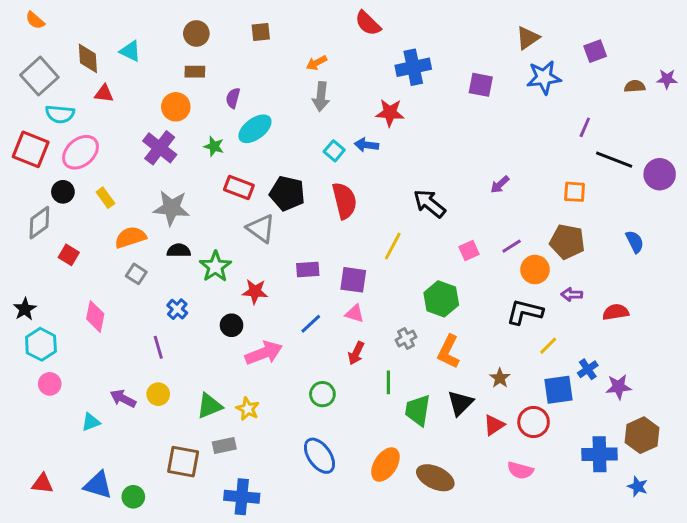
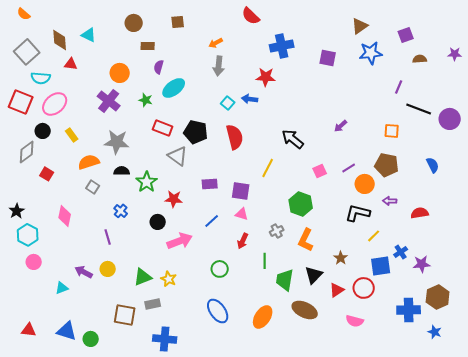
brown rectangle: (195, 72) -> (148, 46), moved
brown semicircle: (635, 86) -> (420, 59), moved
brown ellipse: (435, 478) -> (305, 310), moved

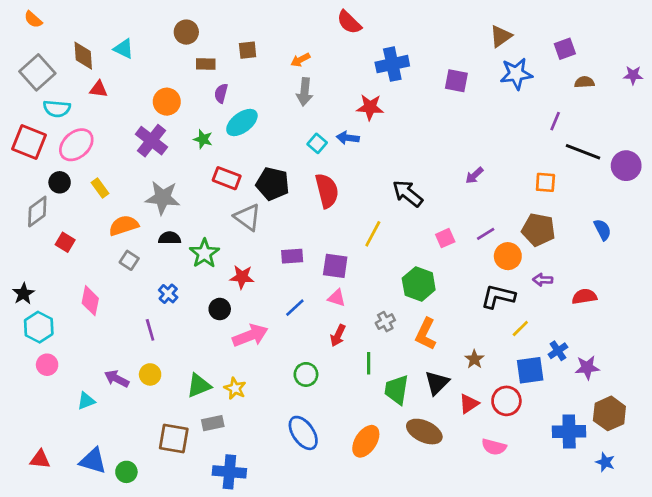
brown square: (178, 22) -> (248, 50), moved

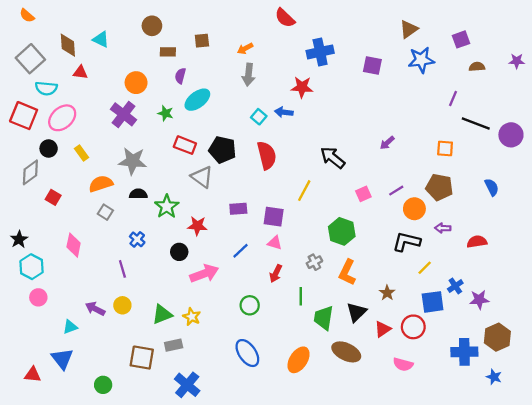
blue triangle: (93, 461) -> (62, 359), moved, turned 35
blue cross: (229, 472) -> (187, 385), turned 35

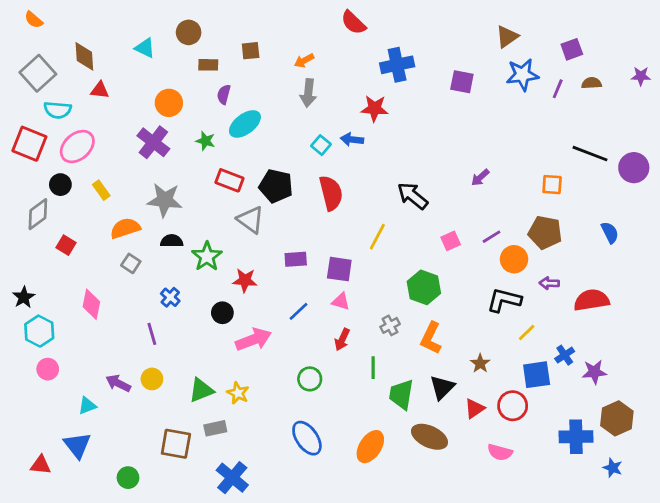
cyan triangle: (101, 39) -> (145, 48), moved
purple line: (453, 99) -> (558, 89), moved
red semicircle: (477, 242) -> (592, 300), size x1.4

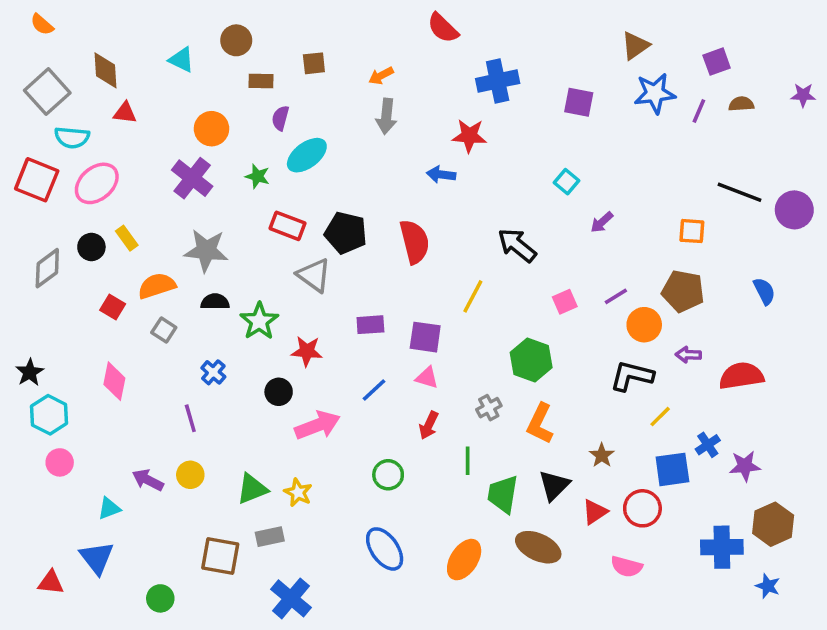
cyan square: (321, 145) -> (566, 182), moved
black circle: (60, 185) -> (91, 247), moved
red square: (66, 245) -> (113, 307), moved

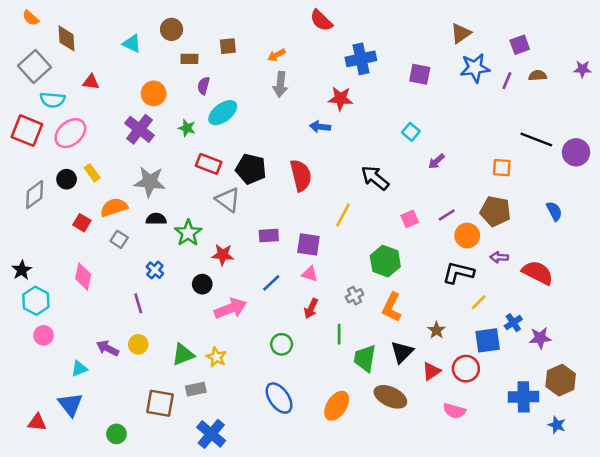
brown diamond: (106, 70) -> (67, 38), moved
red semicircle: (741, 376) -> (538, 273), turned 36

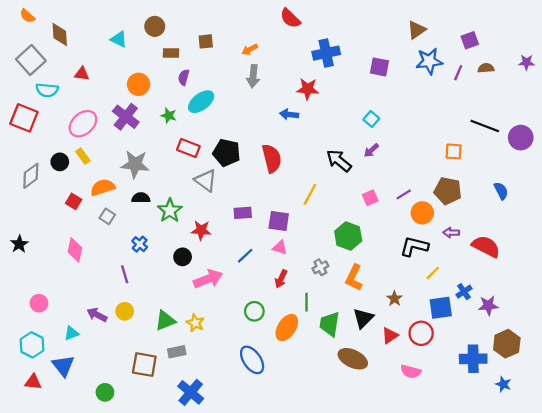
pink ellipse: (70, 133) -> (83, 124), moved
purple arrow: (436, 161) -> (371, 150), moved
cyan hexagon: (36, 301) -> (32, 345), moved
orange ellipse: (337, 406) -> (287, 327), moved

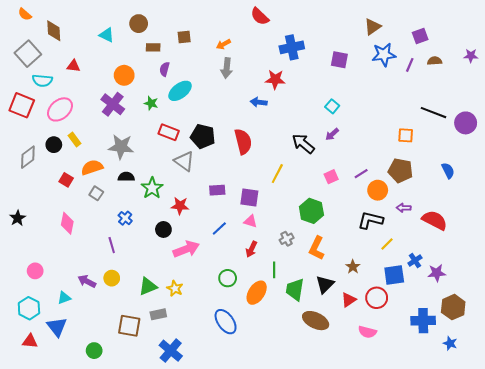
pink ellipse: (83, 124) -> (60, 109), moved

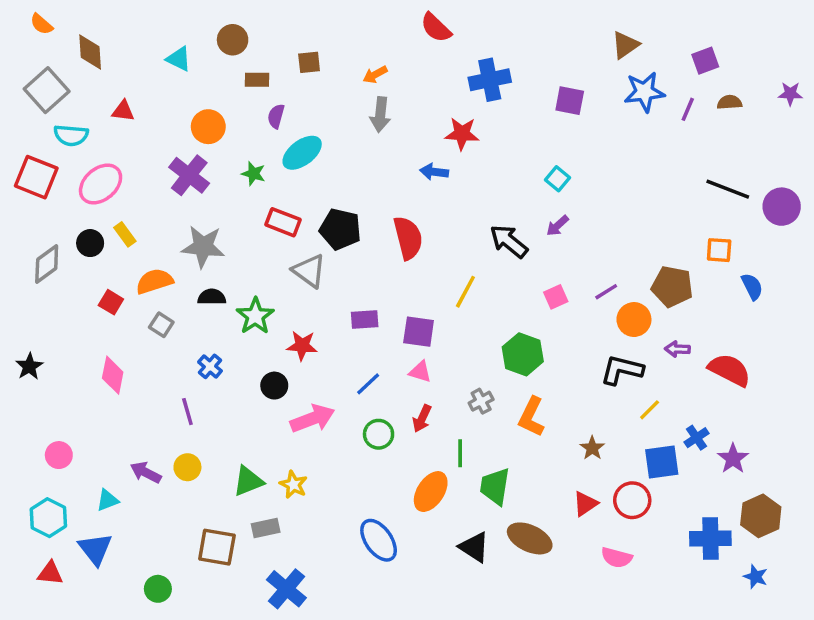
orange square: (406, 135) -> (719, 250), moved
purple star: (437, 273) -> (733, 459), turned -30
green circle: (228, 278) -> (379, 434), moved
black triangle: (325, 284) -> (474, 547), moved, turned -42

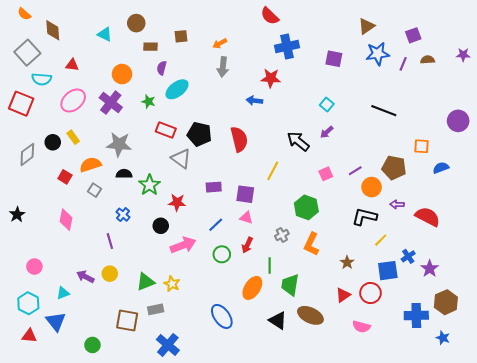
red semicircle: (436, 28) -> (270, 16), moved
pink ellipse: (101, 184) -> (73, 101), moved
black line: (728, 189) -> (384, 111), moved
blue semicircle: (752, 287) -> (441, 168), turned -84

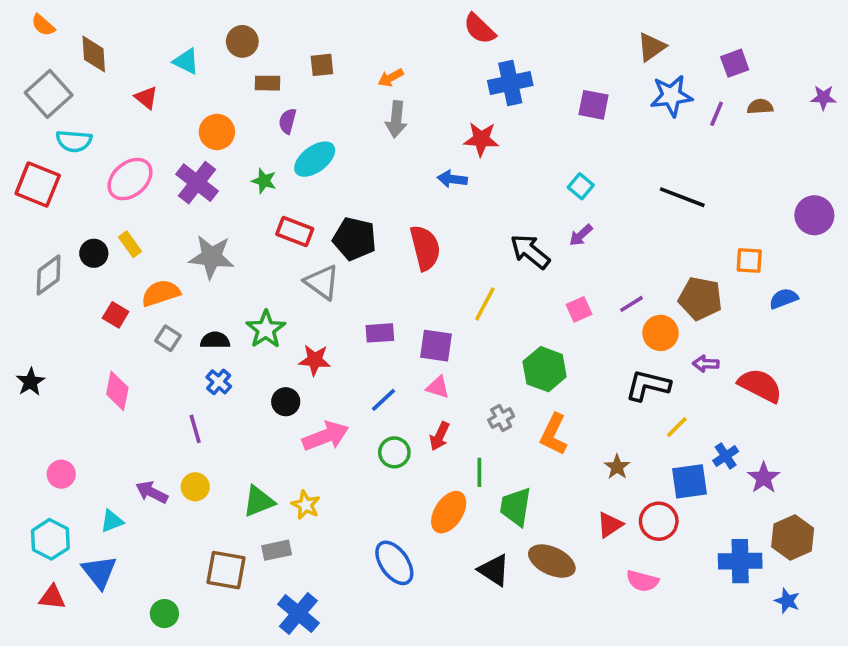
red triangle: (72, 65) -> (146, 98), moved, turned 32
black semicircle: (124, 174) -> (215, 340), moved

